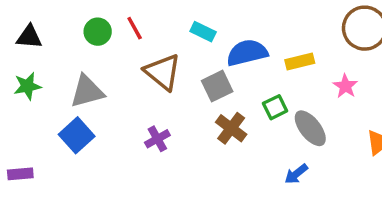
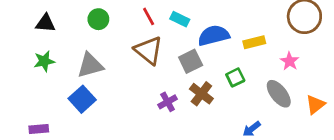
red line: (135, 28) -> (149, 16), moved
gray ellipse: (310, 128) -> (279, 94), moved
purple cross: (157, 139) -> (168, 102), moved

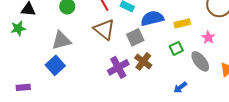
green star: (44, 61) -> (18, 28), moved
green square: (235, 77) -> (176, 48), moved
purple cross: (168, 102) -> (118, 67), size x1.5

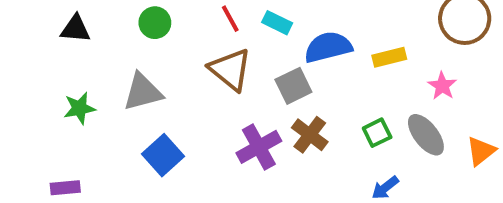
green star: (18, 28) -> (79, 108), moved
green square: (176, 48) -> (377, 133), moved
blue square: (55, 65) -> (163, 155), moved

